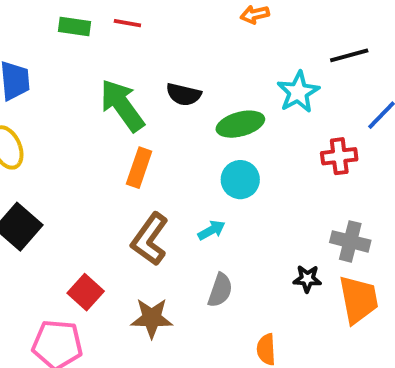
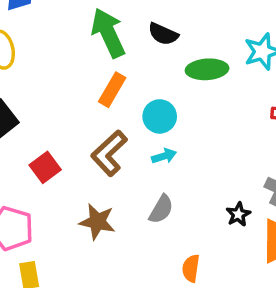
cyan circle: (240, 180) -> (160, 116), moved
black star: (307, 279) -> (238, 214), turned 30
red square: (86, 292) -> (45, 167), moved

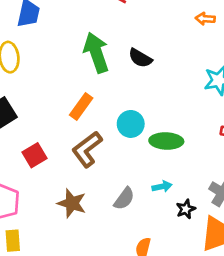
green ellipse: (207, 69) -> (166, 141), moved
orange rectangle: (112, 90) -> (81, 107), moved
cyan arrow: (164, 156) -> (162, 187), moved

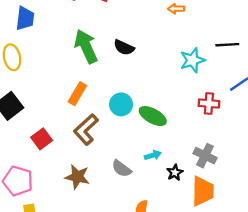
green ellipse: (166, 141) -> (153, 116), turned 32
gray semicircle: (124, 199) -> (122, 169), turned 96

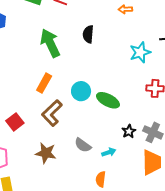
black semicircle: (124, 48) -> (88, 34), moved, turned 72
cyan arrow: (153, 155) -> (109, 152), moved
black star: (175, 173) -> (129, 131), moved

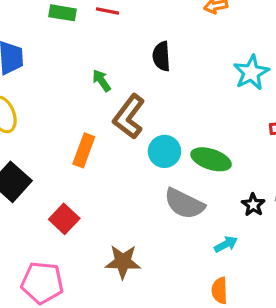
green arrow: (50, 43) -> (102, 81), size x0.5
orange rectangle: (44, 83) -> (84, 150), moved
brown L-shape: (52, 113) -> (129, 117), moved
gray semicircle: (83, 145) -> (184, 204), moved, size x1.4

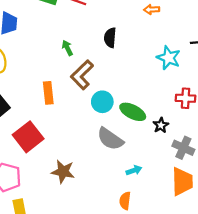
cyan star: (251, 73) -> (169, 58), turned -30
orange rectangle: (84, 150) -> (48, 93), turned -35
black star: (253, 205) -> (161, 125), moved
red square: (64, 219) -> (28, 137), size x1.5

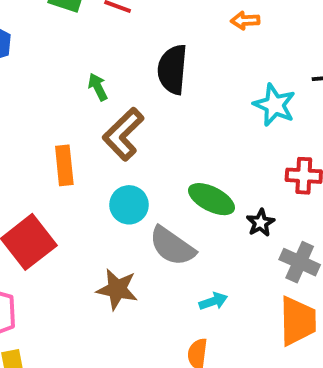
black semicircle: (110, 38) -> (172, 69), size x1.4
cyan circle: (102, 102) -> (129, 205), moved
brown star: (63, 172) -> (117, 289), moved

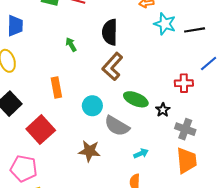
cyan star: (274, 105) -> (165, 24), moved
brown L-shape: (123, 134) -> (112, 67), moved

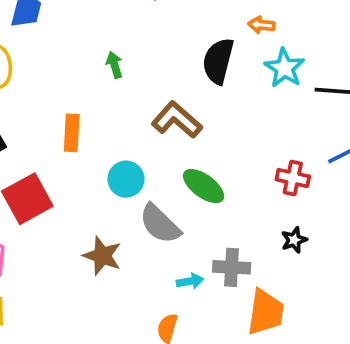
black semicircle: (110, 32) -> (218, 61), moved
brown L-shape: (112, 67) -> (177, 120), turned 76
black star: (163, 110) -> (294, 240), moved
gray cross: (185, 129) -> (232, 267), moved, turned -30

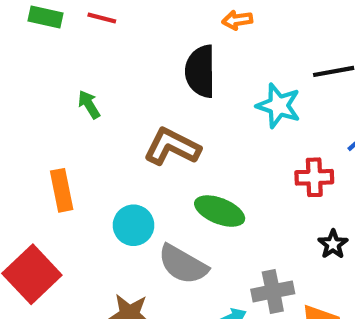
cyan star: (284, 68) -> (278, 106), moved

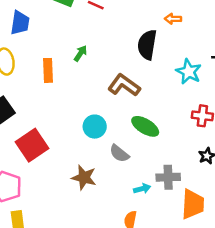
green arrow: (89, 105) -> (80, 53), turned 56
orange rectangle: (62, 190) -> (48, 70), moved
gray semicircle: (183, 264) -> (119, 153), size x0.7

